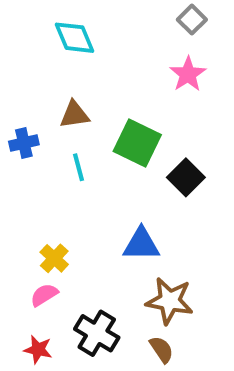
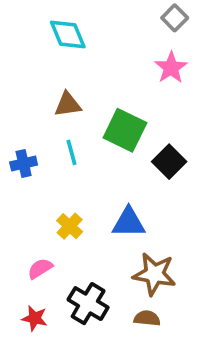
blue cross: (24, 143) -> (24, 163), moved
yellow cross: (54, 258) -> (70, 226), moved
brown semicircle: (162, 349) -> (147, 318), turned -50

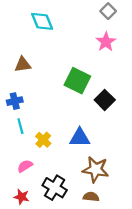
brown triangle: (68, 104) -> (23, 65), moved
cyan line: (71, 152) -> (20, 126), moved

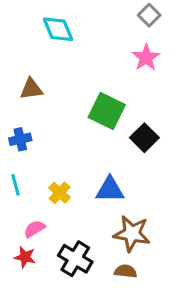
cyan line: (20, 126) -> (16, 185), moved
red star: (22, 197) -> (25, 257), moved

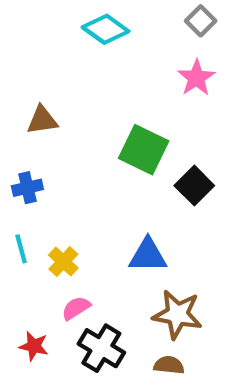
cyan diamond: (58, 29) -> (106, 29), moved, turned -32
yellow cross: (60, 193) -> (63, 262), moved
pink semicircle: (34, 229) -> (76, 308), moved

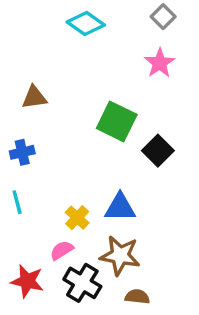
yellow cross: (63, 262) -> (77, 218), moved
brown star: (177, 314) -> (120, 255), moved
red star: (34, 346) -> (27, 281), size x1.4

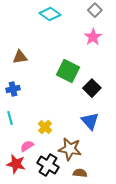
blue triangle: (120, 207) -> (90, 121), moved, turned 48
pink semicircle: (62, 250) -> (27, 146), moved

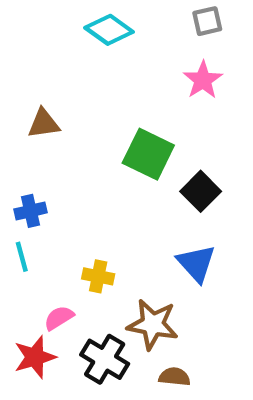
gray square: (95, 10) -> (207, 21), turned 32
blue cross: (13, 89) -> (30, 211), moved
yellow cross: (45, 127) -> (98, 276), turned -32
red star: (16, 164) -> (35, 357), turned -30

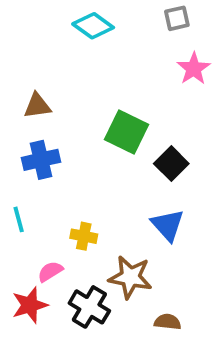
pink star: (203, 80) -> (194, 69), moved
blue cross: (30, 211) -> (41, 160), moved, size x1.4
brown semicircle: (174, 377) -> (168, 322), moved

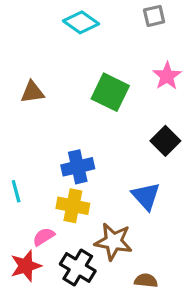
pink star: (194, 69) -> (167, 76), moved
green square: (127, 132) -> (110, 92), moved
blue cross: (41, 160) -> (78, 167), moved
black square: (171, 164) -> (165, 141), moved
yellow cross: (84, 236) -> (73, 206), size x1.4

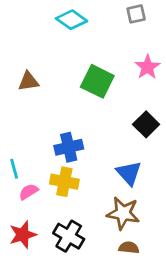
pink semicircle: (44, 237) -> (29, 192), moved
brown star: (113, 242) -> (123, 213), moved

